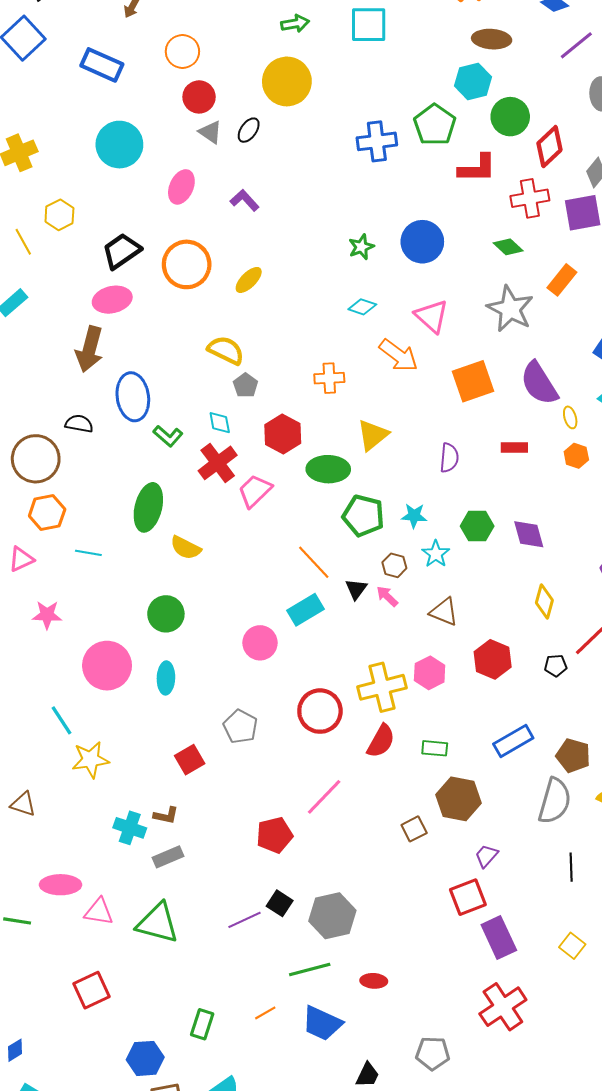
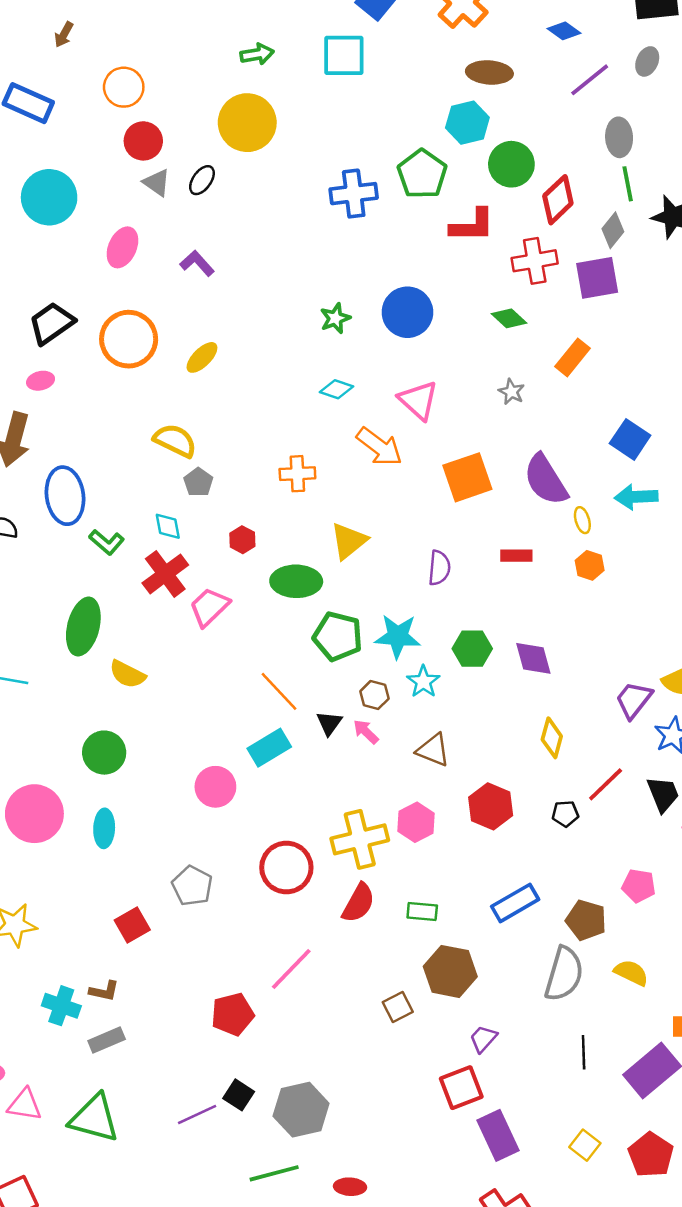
pink ellipse: (112, 300) -> (41, 381), size x0.6
gray star: (510, 309) -> (511, 392), size x0.5
red hexagon: (283, 434) -> (242, 540), size x0.6
cyan star: (414, 516) -> (398, 636), size x1.5

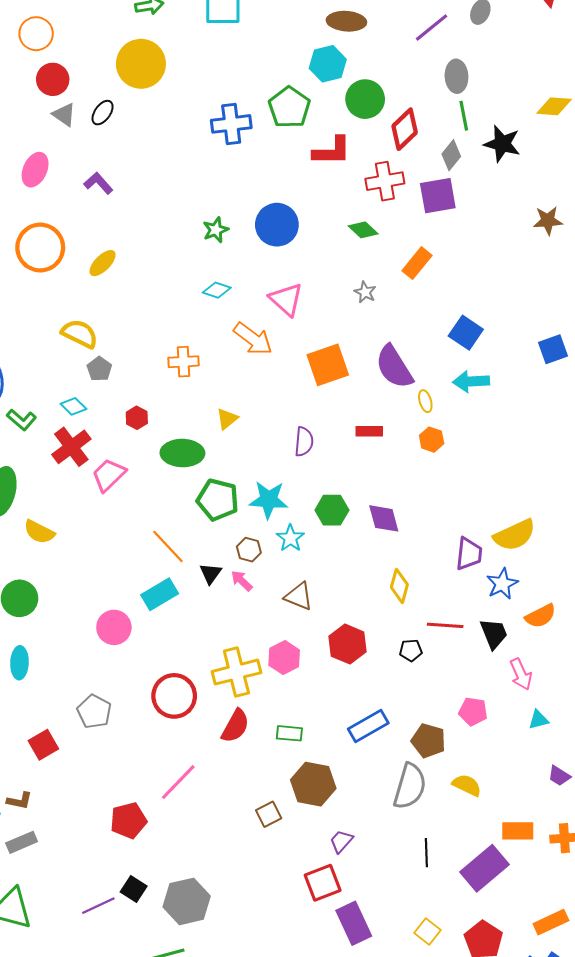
cyan diamond: (168, 526) -> (73, 406), turned -35
yellow triangle: (349, 541) -> (227, 419), size x0.7
purple trapezoid: (634, 700) -> (469, 554), turned 148
red line: (606, 784) -> (445, 625), turned 48

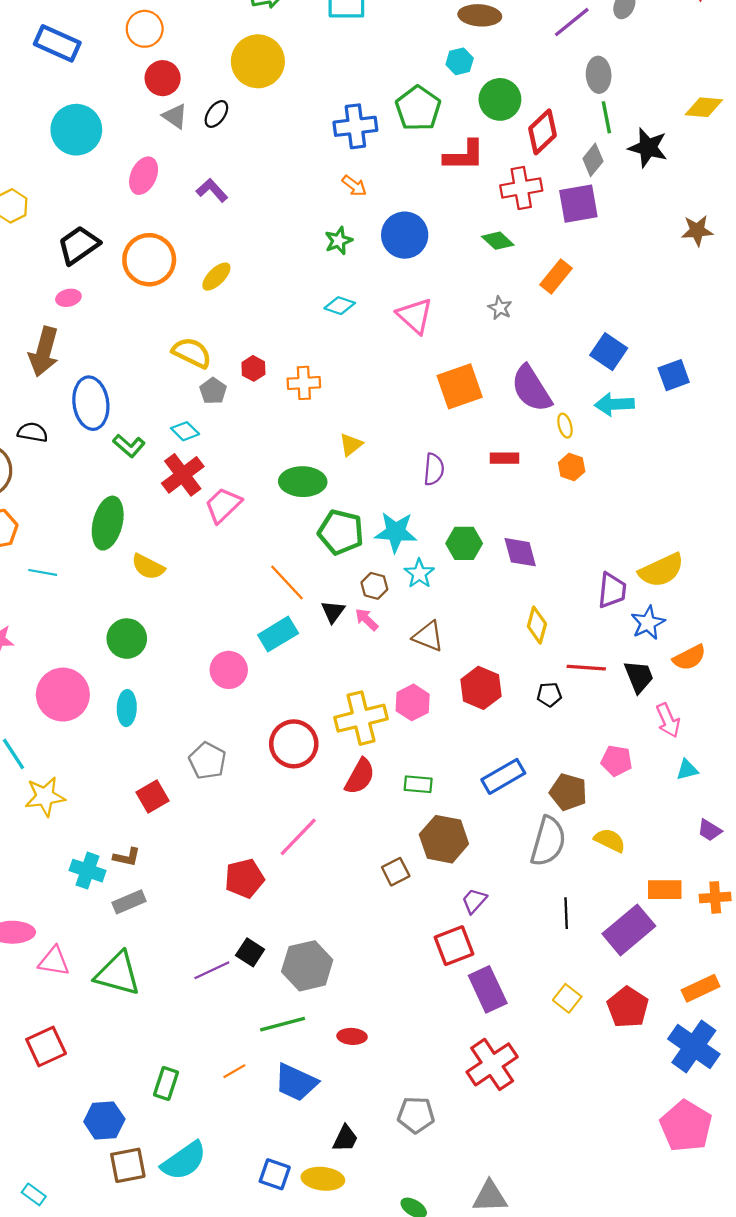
cyan hexagon: (328, 64) -> (460, 61), size x0.7
orange arrow: (253, 339) -> (354, 186), moved, size x0.6
blue square: (553, 349) -> (674, 375), moved
red hexagon: (137, 418) -> (253, 368), moved

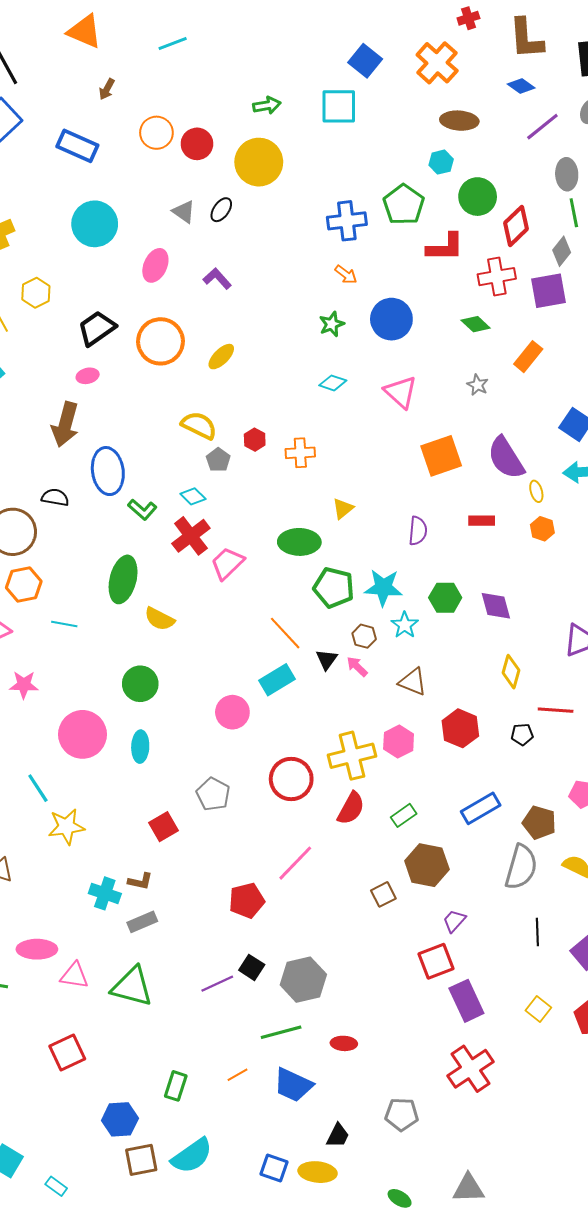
red circle: (163, 78) -> (197, 144), moved
green rectangle: (418, 784) -> (404, 815), turned -40

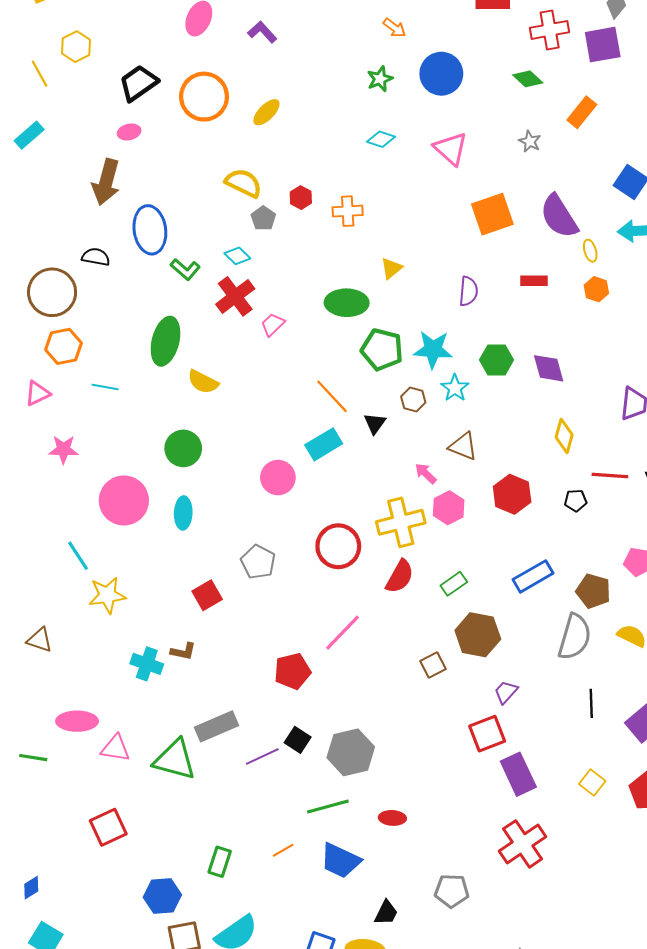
pink trapezoid: (227, 563) -> (273, 325), size x0.7
pink arrow: (357, 667) -> (426, 473), moved
gray rectangle: (142, 922) -> (217, 726), moved, size x1.4

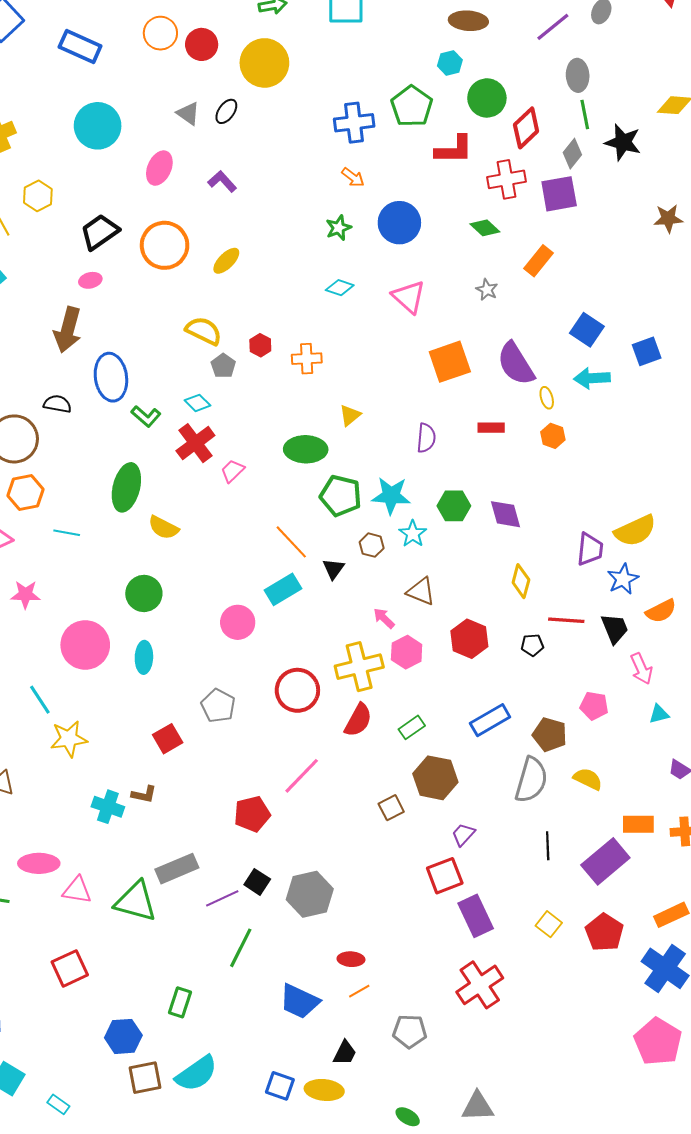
green line: (328, 806) -> (241, 948), moved, turned -48
orange line: (283, 850) -> (359, 991), moved

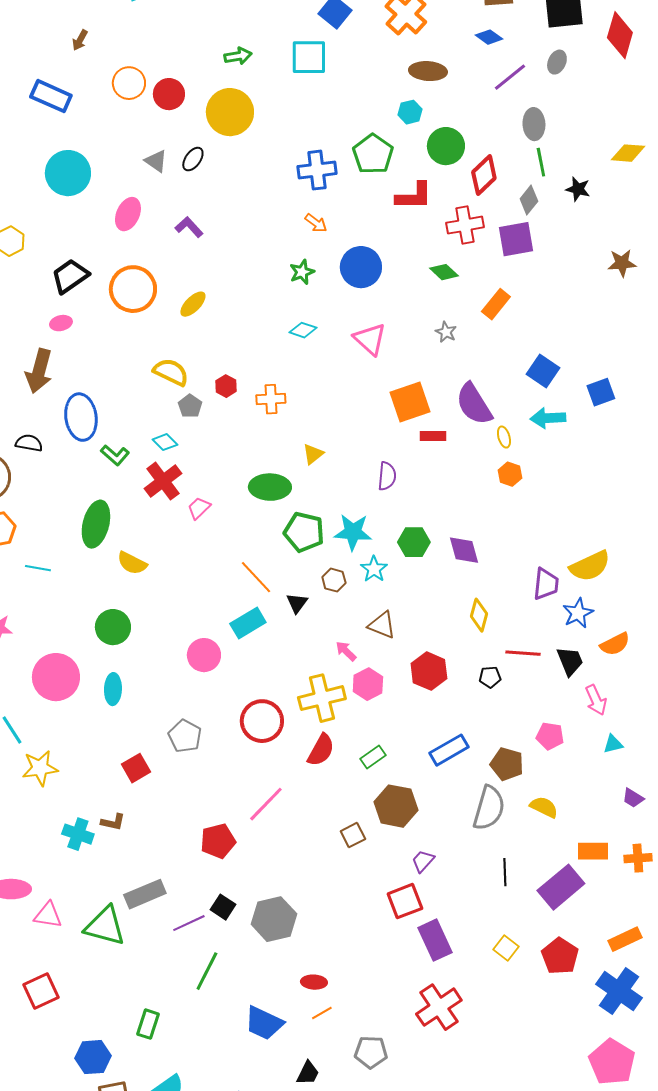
black star: (623, 142) -> (578, 189), size x0.7
red rectangle: (491, 428) -> (433, 436), moved

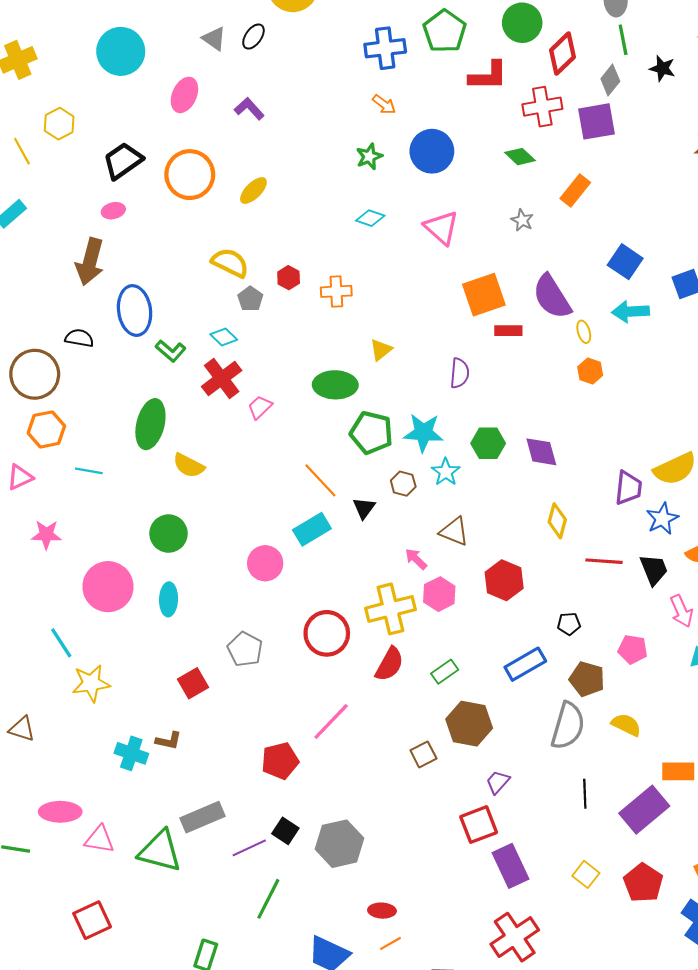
black pentagon: (490, 677) -> (569, 624), moved

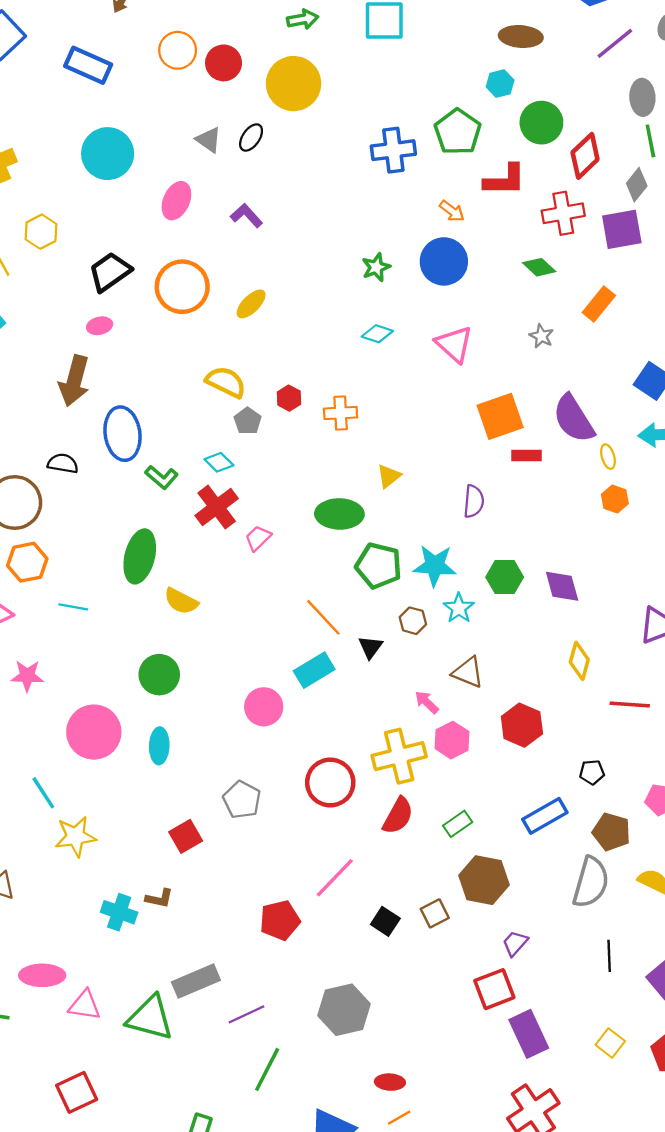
orange arrow: (384, 104) -> (452, 211), moved
black square: (285, 831) -> (385, 921), moved

